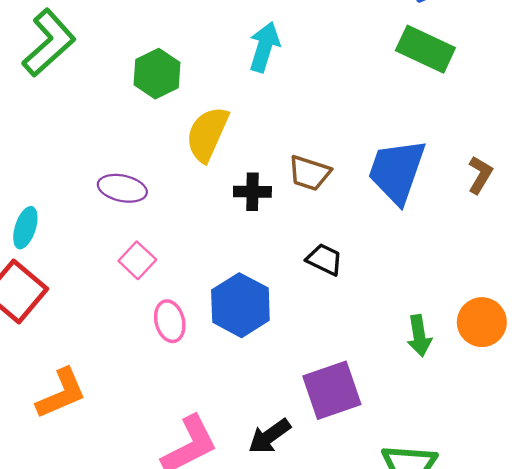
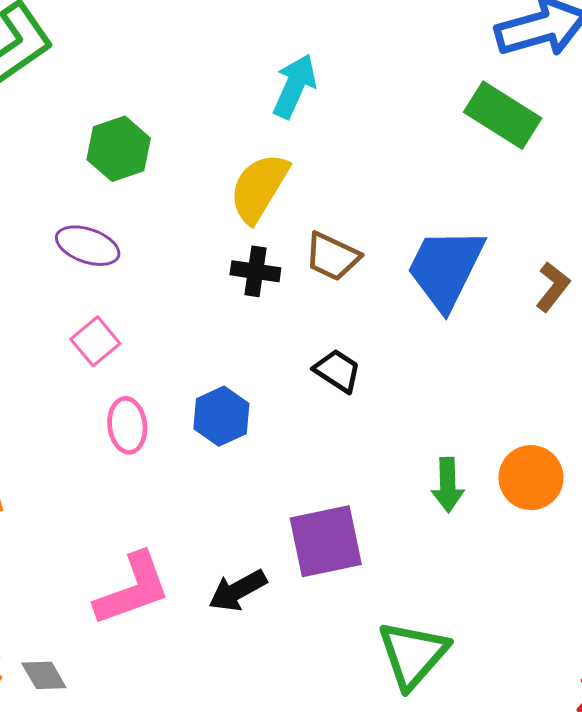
green hexagon: (157, 74) -> (119, 149), moved
yellow semicircle: (207, 134) -> (259, 188), moved
blue hexagon: (240, 305) -> (221, 416), size x0.7

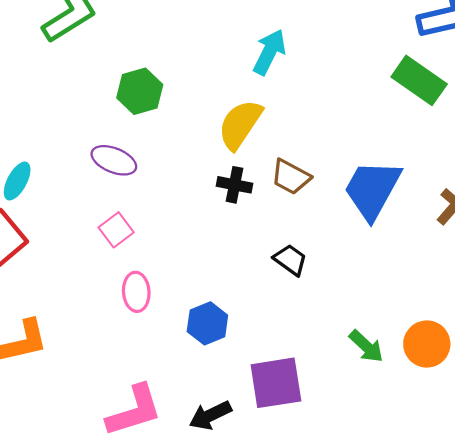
blue hexagon: (221, 416) -> (207, 323), moved
green arrow: (448, 485) -> (366, 346), turned -48

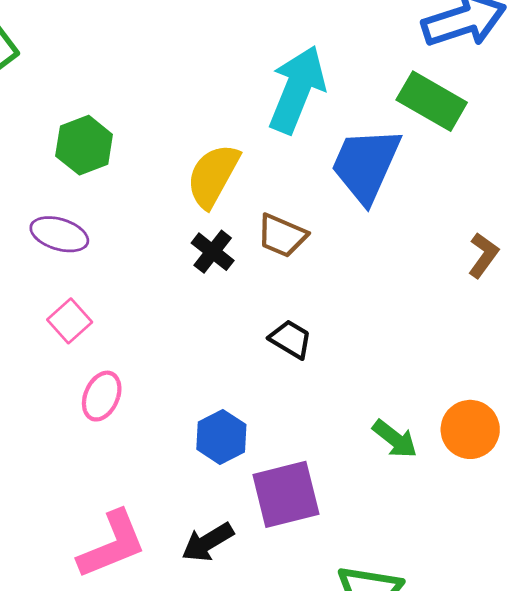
cyan arrow: (269, 52) -> (297, 89), moved, size x1.5
black cross: (235, 185) -> (213, 252), turned 32
blue trapezoid: (372, 189) -> (366, 165), moved
pink ellipse: (136, 292) -> (102, 396), turned 33
blue hexagon: (207, 323) -> (221, 437), moved

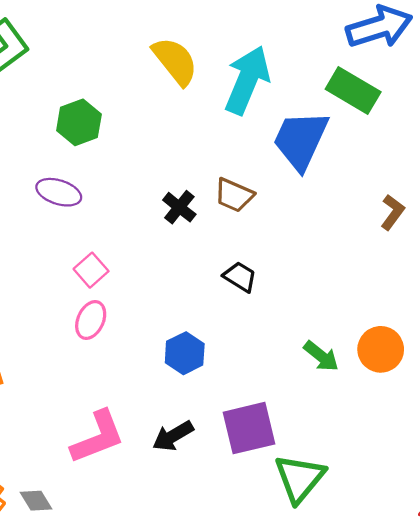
yellow semicircle: (213, 176) -> (175, 61), moved, turned 112
pink square: (70, 321) -> (91, 270), moved
purple square: (286, 494) -> (249, 428), moved

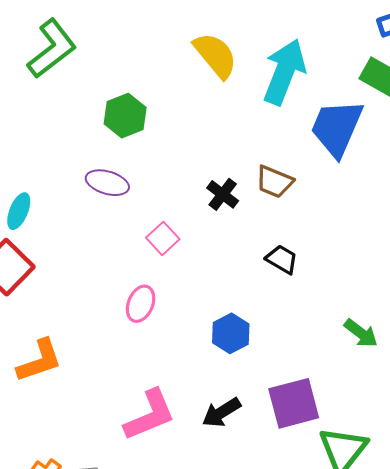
pink square: (91, 270) -> (163, 238), moved

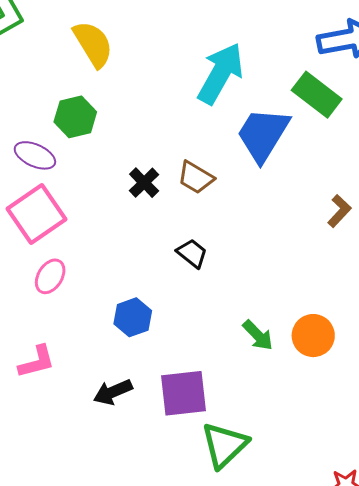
yellow semicircle: (215, 55) -> (93, 44), moved
green hexagon: (125, 116) -> (75, 117), moved
pink square: (163, 238) -> (37, 214), moved, size x1.8
pink L-shape: (150, 415) -> (37, 362), moved, size x0.7

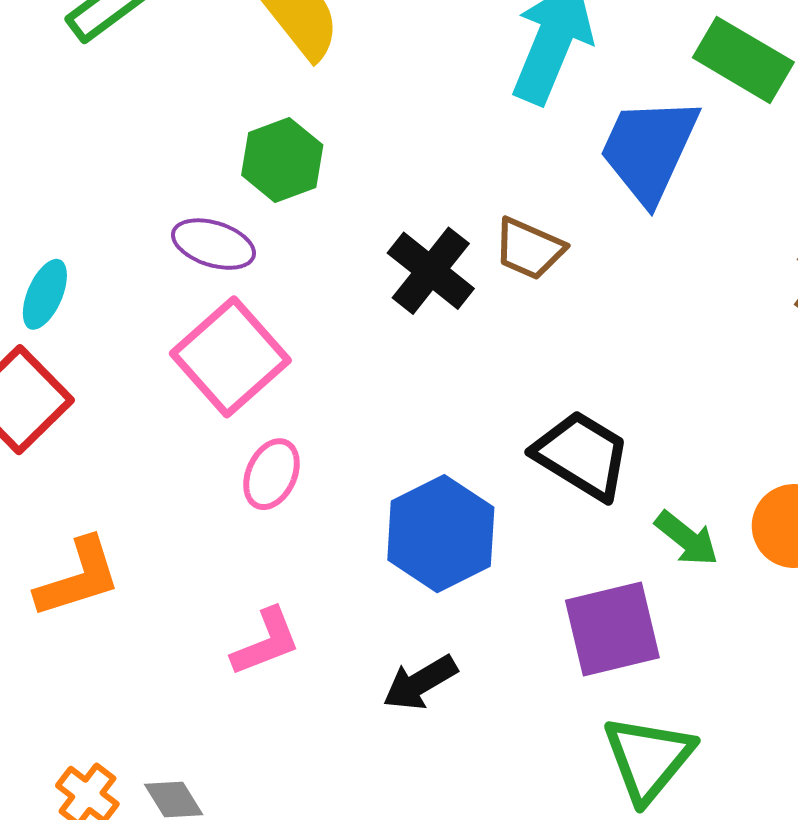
black cross: (144, 183) -> (431, 271), size x1.4
black trapezoid: (192, 253) -> (582, 455), moved, size x1.6
blue hexagon: (133, 317) -> (441, 534), size x1.5
purple square: (184, 393) -> (612, 629), moved

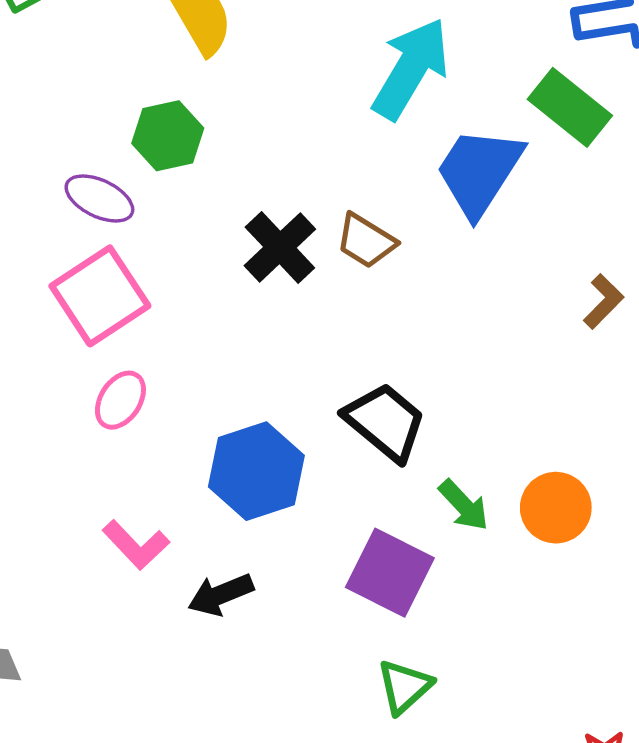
purple square: (612, 629) -> (390, 573), turned 32
pink L-shape: (266, 642) -> (136, 545), moved, turned 60
green triangle: (648, 759) -> (404, 687), size x0.7

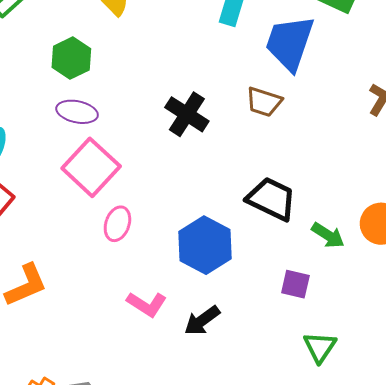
green hexagon: (168, 136) -> (71, 58), moved
brown trapezoid: (366, 241) -> (264, 102), moved
purple square: (390, 573) -> (295, 284), size x0.6

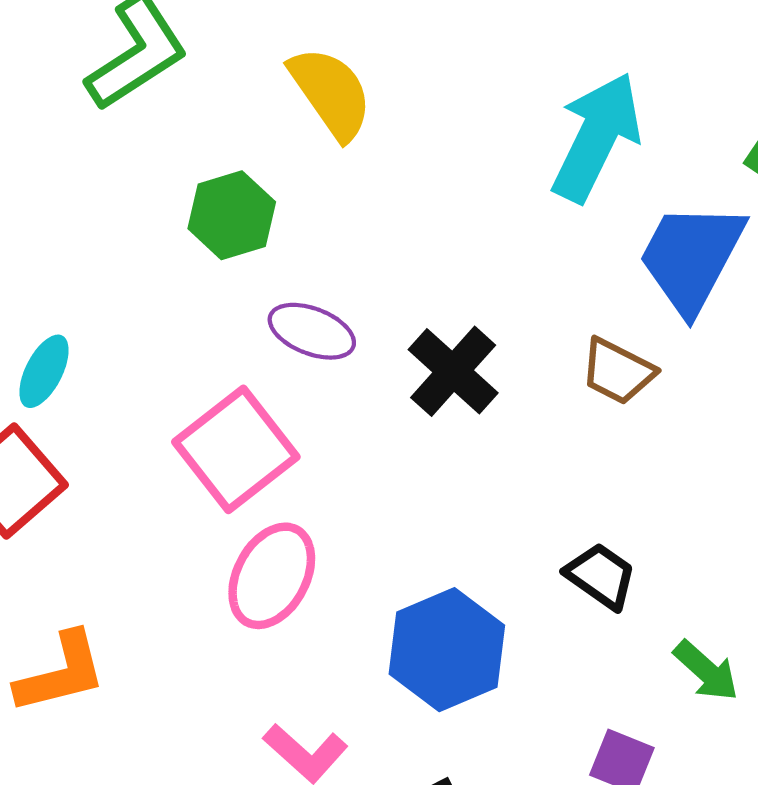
purple ellipse: (77, 112) -> (312, 331), moved
black trapezoid: (271, 199) -> (601, 576), size x0.7
pink ellipse: (117, 224) -> (272, 576), size x1.4

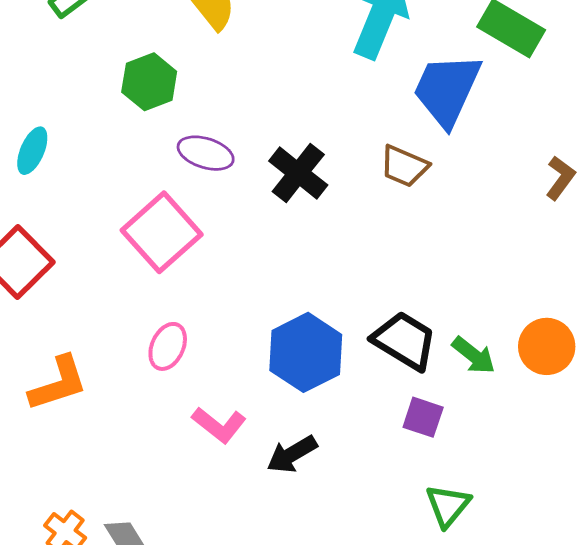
cyan ellipse: (44, 371) -> (32, 151), moved
pink ellipse: (272, 576) -> (168, 346), moved, size x0.7
black trapezoid: (601, 576) -> (405, 341), moved, size x1.4

